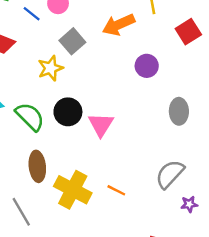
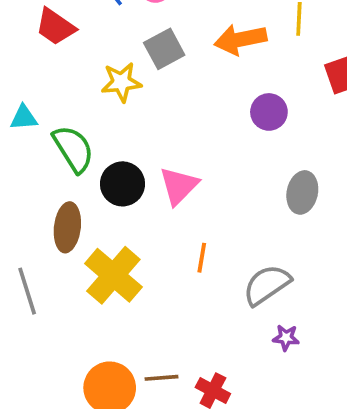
black circle: (68, 112) -> (123, 184), moved
orange line: (116, 190) -> (202, 258), moved, turned 60

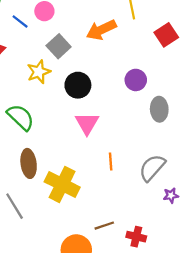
purple circle: (269, 112) -> (136, 80), moved
black circle: (123, 184) -> (78, 85), moved
brown line: (161, 378) -> (104, 226), moved

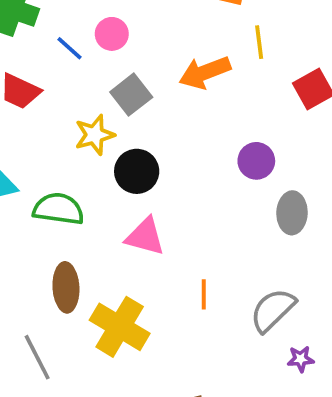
black circle: (78, 85) -> (137, 171), moved
green semicircle: (21, 117) -> (58, 209), turned -40
pink triangle: (87, 123) -> (145, 237), moved, turned -50

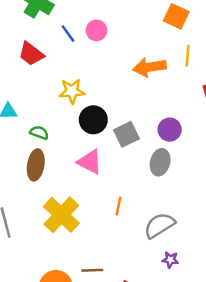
gray square: (131, 95) -> (126, 134), moved
green semicircle: (58, 209) -> (39, 133), size x0.6
gray ellipse: (292, 213) -> (160, 162), moved
brown ellipse: (66, 287) -> (36, 165), moved

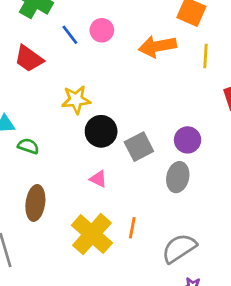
orange arrow: (149, 67) -> (157, 46), moved
green semicircle: (39, 133) -> (28, 146), moved
pink triangle: (90, 162) -> (98, 179), size x0.6
brown ellipse: (36, 165) -> (35, 203), moved
yellow cross: (61, 215) -> (92, 234), moved

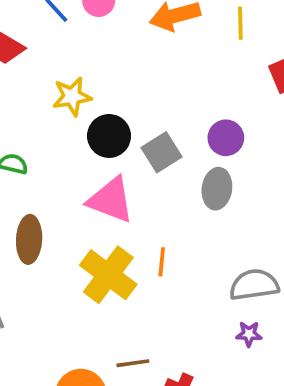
pink triangle: (98, 179) -> (111, 200), size x2.0
gray semicircle: (179, 248) -> (254, 285), moved, turned 30

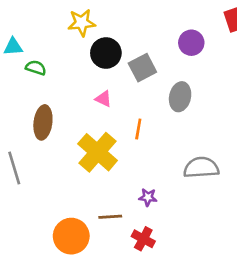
purple circle: (226, 138) -> (191, 43), moved
pink triangle: (111, 200) -> (103, 99), size x0.5
orange line: (162, 262) -> (138, 129), moved
purple star: (249, 334) -> (148, 197), moved

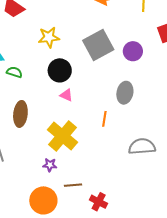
black circle: (106, 53) -> (60, 70), moved
gray square: (142, 68) -> (98, 45), moved, size x1.4
orange line: (138, 129) -> (104, 119), moved
purple star: (148, 197) -> (50, 165), moved

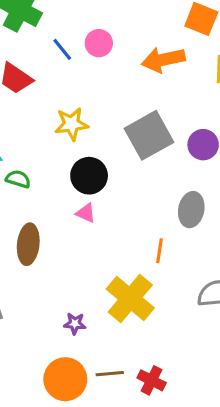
pink triangle: (66, 95) -> (86, 213), moved
yellow cross: (63, 136) -> (130, 298), moved
brown line: (73, 185) -> (110, 374), moved

